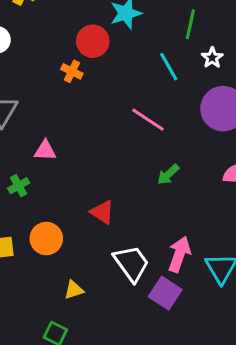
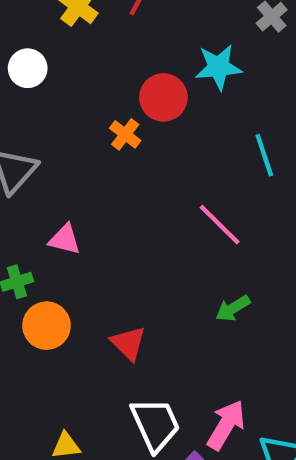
orange circle: (46, 239) -> (47, 326), moved

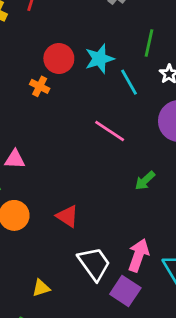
cyan star: (218, 67) -> (99, 59), moved
green arrow: (233, 308) -> (145, 181), moved

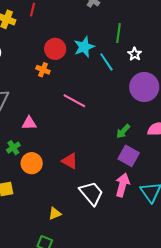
pink line: (110, 131) -> (74, 101), moved
purple square: (125, 291) -> (129, 156), moved

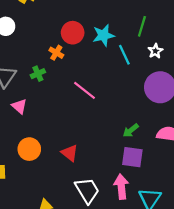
pink triangle: (29, 123) -> (19, 106), moved, turned 35
green cross: (13, 148) -> (38, 74), moved
purple square: (129, 156) -> (132, 157), turned -30
pink arrow: (122, 185) -> (121, 187), turned -30

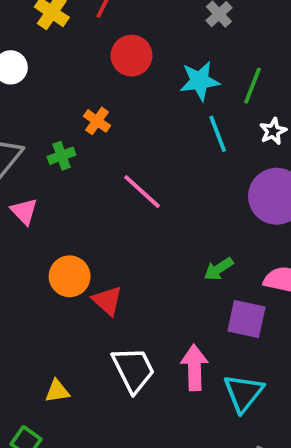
red circle: (73, 33) -> (132, 56), moved
cyan star: (103, 35) -> (200, 81), moved
orange circle: (29, 149) -> (70, 276), moved
purple square: (132, 157) -> (246, 319), moved

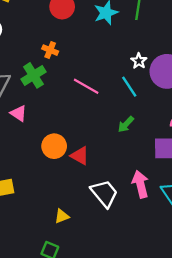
white star: (273, 131) -> (139, 61), moved
cyan line: (218, 134) -> (129, 87), moved
green cross: (62, 156) -> (34, 75), size x1.5
green arrow: (219, 269) -> (126, 124), moved

